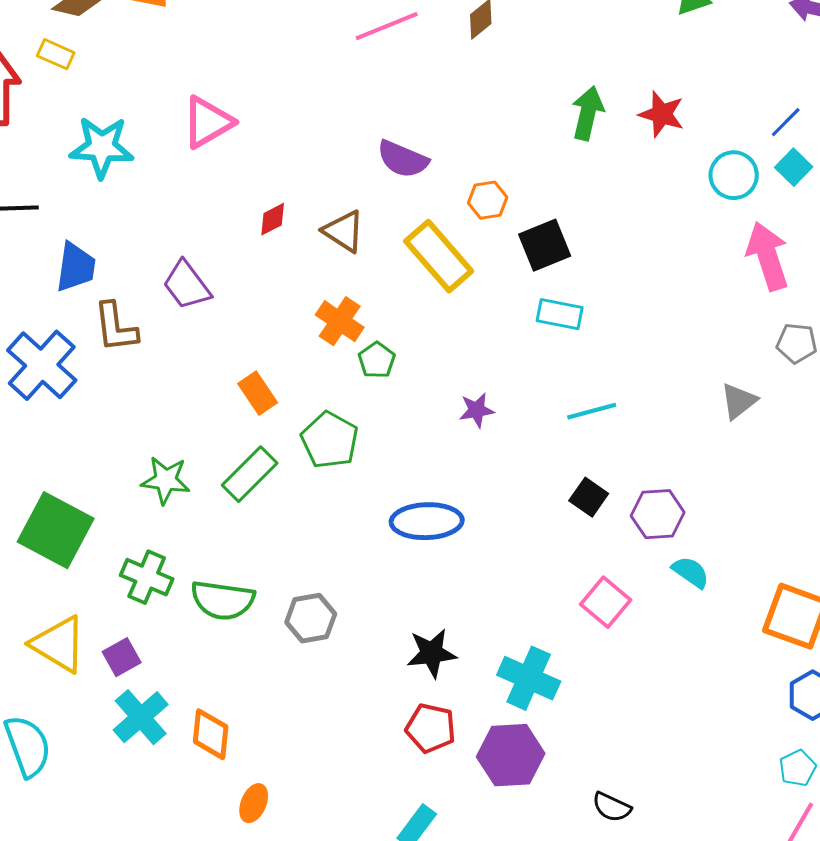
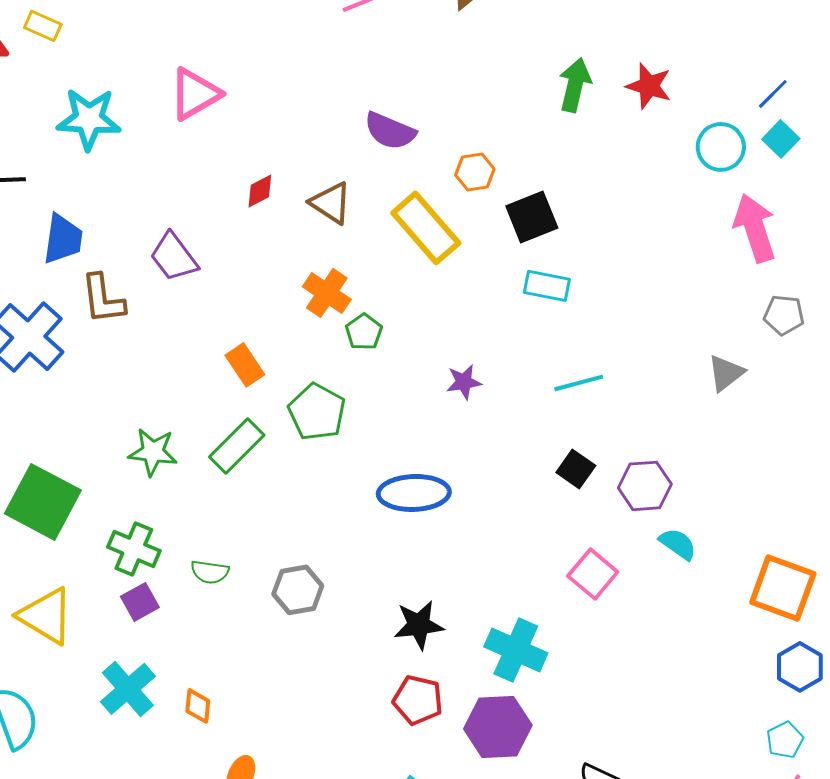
green semicircle: (223, 600) -> (210, 572), size x0.6
purple square: (122, 657) -> (140, 602), moved
orange diamond: (211, 734) -> (198, 706), size x0.7

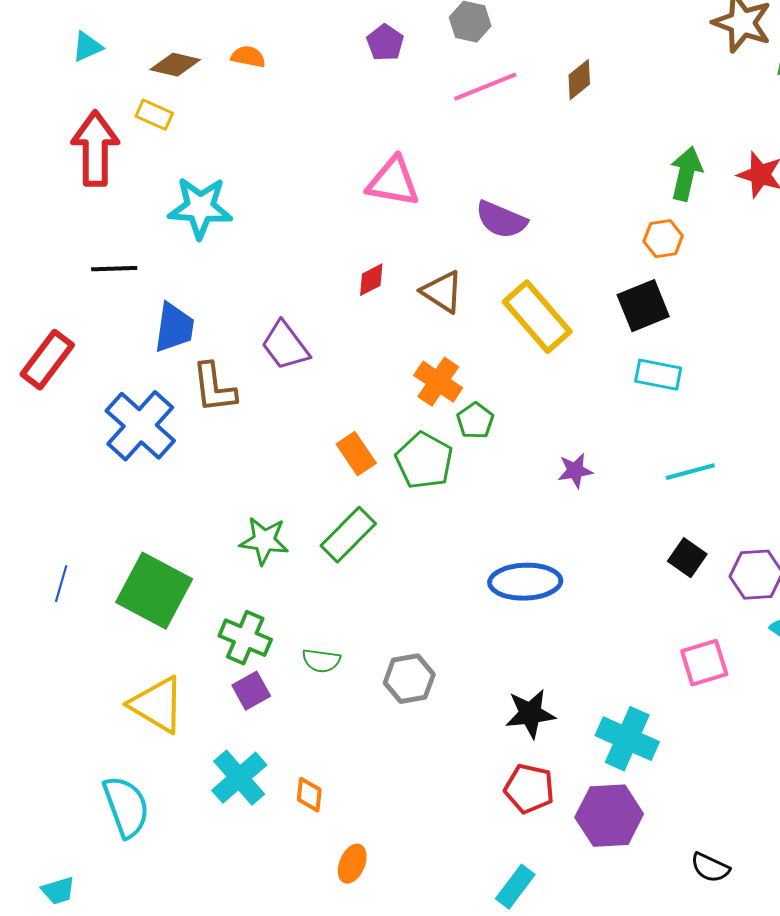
pink triangle: (195, 94) -> (393, 182), moved, turned 40
orange hexagon: (475, 172) -> (663, 239), moved
green pentagon: (317, 412) -> (424, 461), moved
pink square: (593, 574) -> (704, 663), turned 33

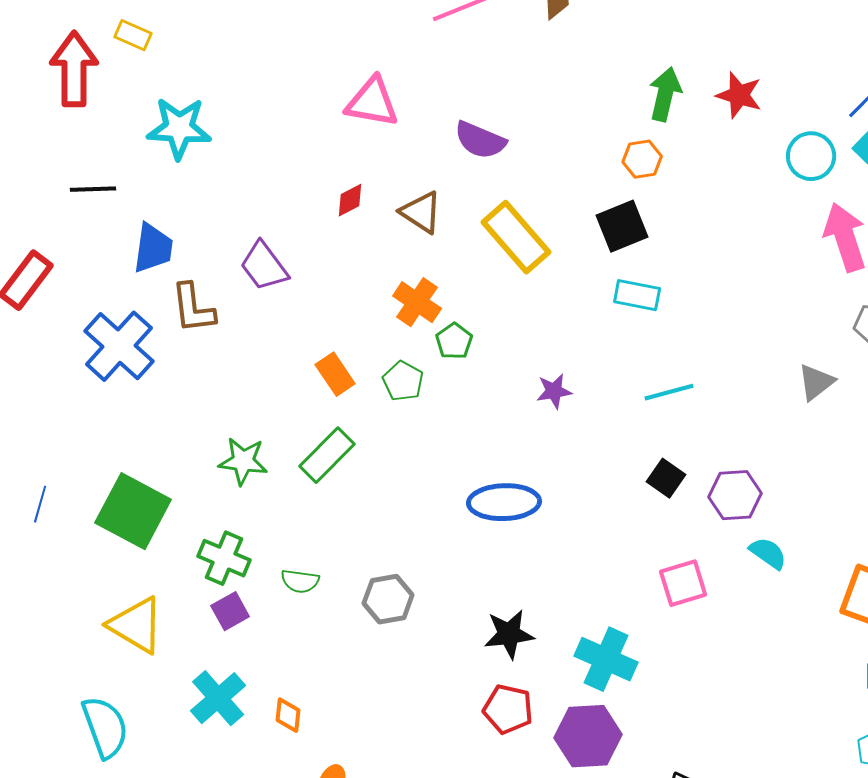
green pentagon: (424, 461) -> (403, 381), size x0.7

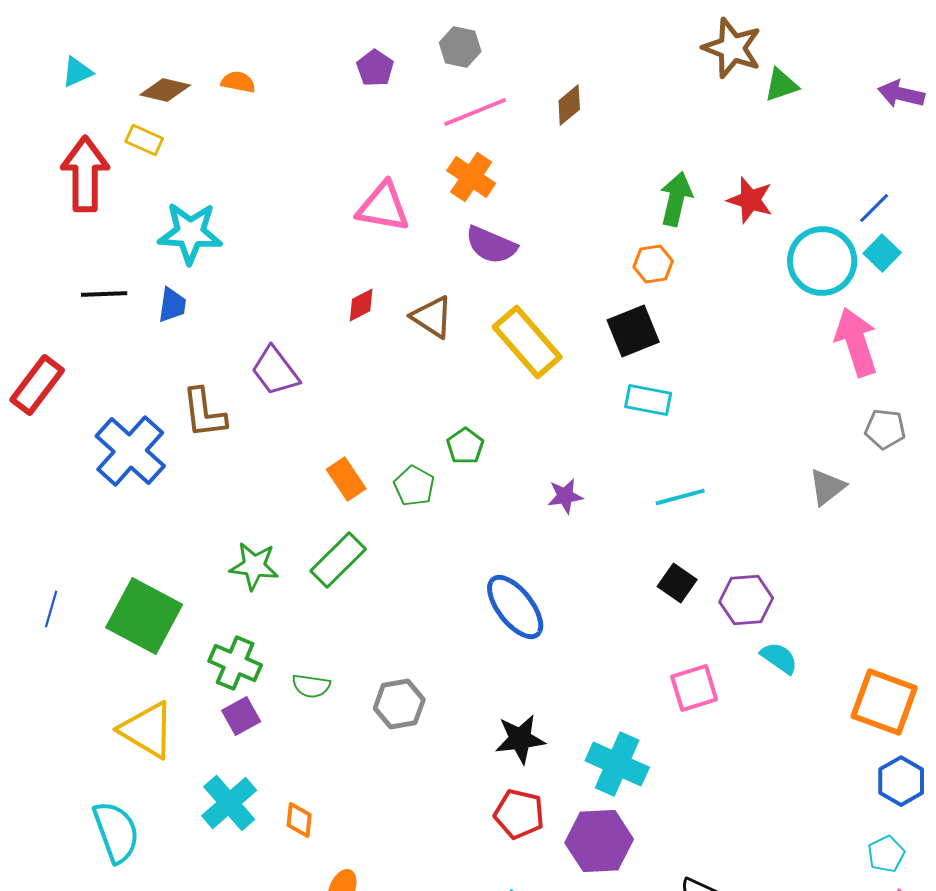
cyan circle: (811, 156) -> (822, 261), size x1.4
blue trapezoid: (153, 248) -> (172, 305), moved, size x0.7
orange cross: (417, 302) -> (471, 177), moved
blue ellipse: (504, 502) -> (515, 607), turned 54

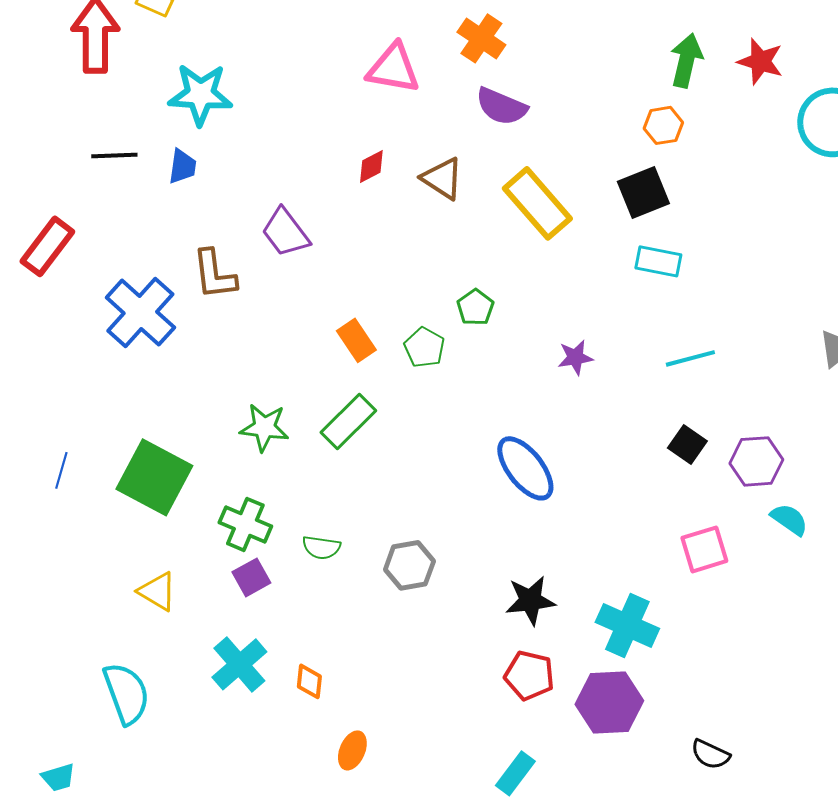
yellow triangle: (147, 730) -> (157, 591), size x0.7

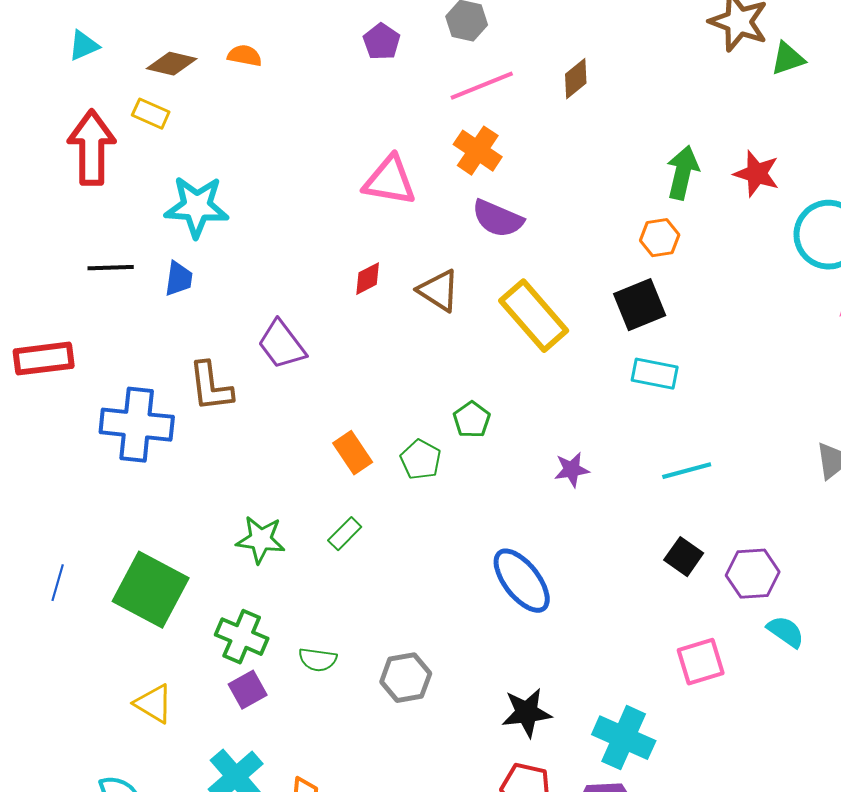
red rectangle: (47, 246) -> (44, 359), turned 46
blue cross: (140, 312) -> (137, 425), turned -36
green rectangle: (348, 421) -> (345, 534), size x0.6

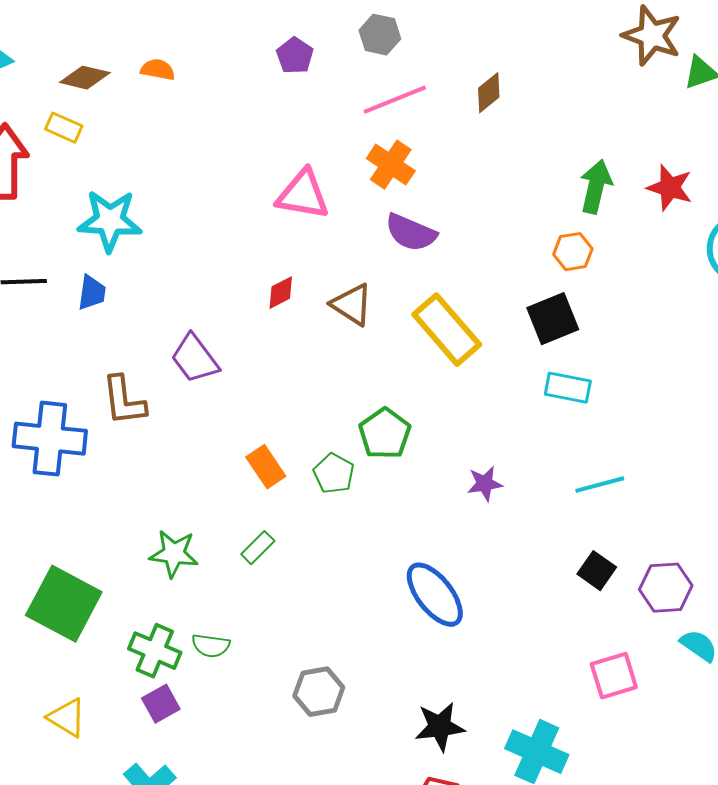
green pentagon: (472, 420) -> (385, 434), size x1.4
green semicircle: (318, 660) -> (211, 646), moved

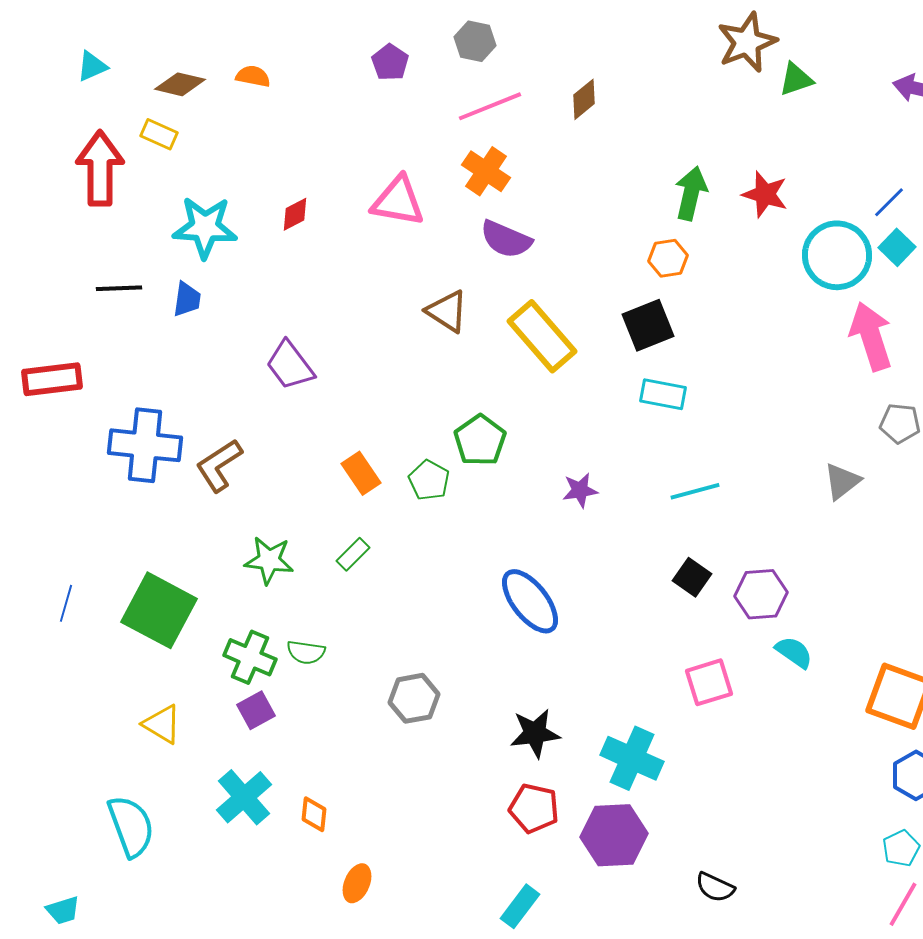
brown star: (652, 36) -> (747, 42), turned 30
red diamond: (281, 293) -> (295, 214), moved
brown L-shape: (124, 401) -> (219, 465), moved, turned 64

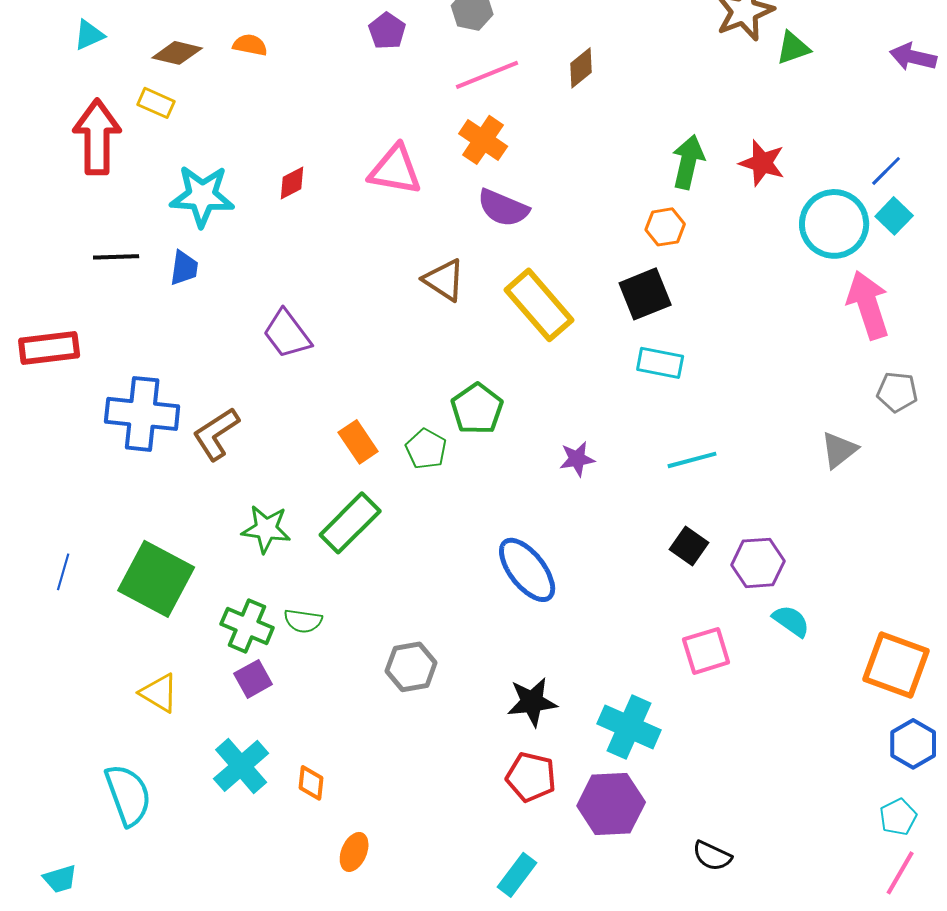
green rectangle: (353, 554) -> (350, 523), size x1.8

